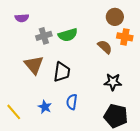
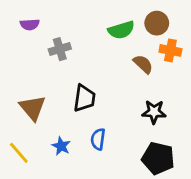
green semicircle: (68, 35) -> (121, 30), moved
brown triangle: (34, 65) -> (32, 108), moved

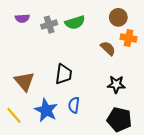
green semicircle: (121, 30) -> (75, 22), moved
gray cross: (60, 49) -> (49, 25), moved
blue star: (61, 146) -> (46, 110), size x1.6

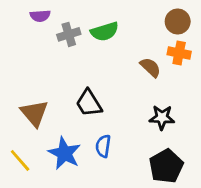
brown circle: (118, 17) -> (178, 21), moved
purple semicircle: (22, 18) -> (40, 16), moved
black trapezoid: (64, 74) -> (89, 103), turned 140
black pentagon: (119, 119) -> (166, 166), turned 30

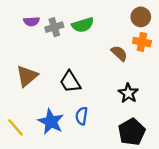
purple semicircle: (40, 16) -> (32, 21), moved
brown triangle: (34, 113) -> (27, 76), moved, turned 30
black star: (162, 117) -> (128, 93), turned 30

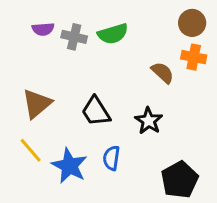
gray cross: (54, 27) -> (74, 37), turned 30
black star: (128, 93) -> (149, 121), moved
yellow line: (16, 127) -> (31, 150), moved

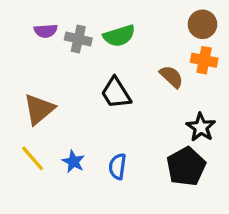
black trapezoid: (96, 111) -> (116, 93), moved
black star: (149, 121) -> (201, 127), moved
blue star: (69, 166) -> (73, 162), moved, size x0.6
black pentagon: (180, 180) -> (186, 166), moved

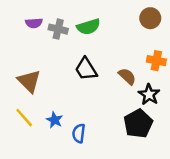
orange cross: (204, 60) -> (156, 61), moved
brown semicircle: (171, 77) -> (127, 76), moved
brown triangle: (39, 109) -> (29, 81), turned -35
blue semicircle: (118, 166) -> (79, 133), moved

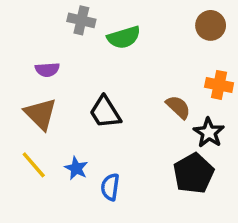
purple semicircle: (34, 23) -> (47, 70), moved
gray cross: (58, 29) -> (81, 20), moved
black trapezoid: (86, 69) -> (105, 112), moved

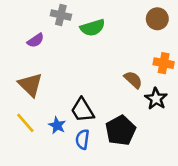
purple semicircle: (47, 70) -> (36, 40), moved, turned -30
black trapezoid: (105, 112) -> (82, 110), moved
black pentagon: (194, 173) -> (121, 130), moved

